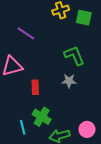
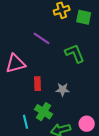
purple line: (26, 33) -> (42, 38), moved
gray star: (69, 81) -> (63, 90), moved

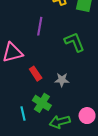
purple line: (42, 38) -> (40, 26), turned 66
red rectangle: (37, 84) -> (36, 74), turned -32

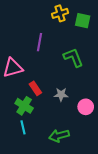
green cross: (42, 103) -> (24, 106), moved
pink circle: (87, 116) -> (86, 107), moved

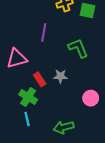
gray star: (61, 94) -> (60, 76), moved

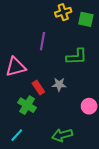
green L-shape: (78, 48) -> (77, 57), turned 110
cyan line: (27, 119) -> (17, 135), moved, turned 56

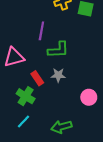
green L-shape: (77, 57) -> (58, 50), moved
cyan line: (17, 135) -> (24, 121), moved

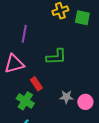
purple line: (41, 31) -> (24, 34), moved
gray star: (58, 75) -> (66, 97), moved

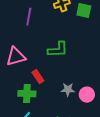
purple line: (24, 34) -> (29, 17), moved
green cross: (25, 101) -> (27, 94), turned -30

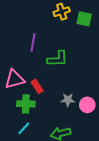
purple line: (29, 17) -> (33, 42), moved
pink triangle: (16, 57) -> (15, 79), moved

